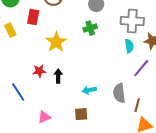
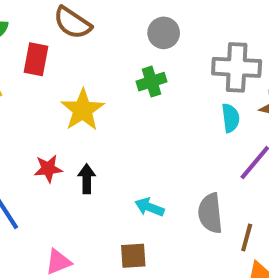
cyan arrow: (89, 90) -> (149, 207), turned 32

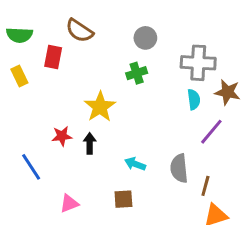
yellow star: (83, 110) -> (100, 107), moved

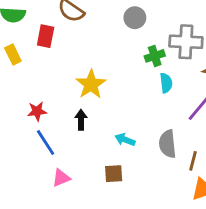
green cross: (137, 73) -> (155, 56), moved
cyan semicircle: (194, 99) -> (166, 83), moved
red star: (62, 136) -> (37, 111), moved
blue line: (31, 167) -> (46, 142), moved

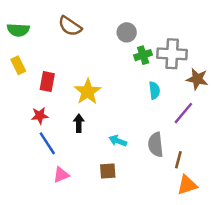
red rectangle: (46, 36) -> (47, 82), moved
green cross: (155, 56) -> (143, 55), moved

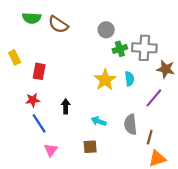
green semicircle: (18, 30) -> (32, 18), moved
yellow star: (88, 92) -> (105, 80), moved
pink triangle: (61, 175) -> (51, 150), turned -32

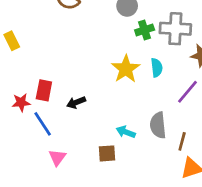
red rectangle: (39, 71) -> (44, 90), moved
red star: (33, 100) -> (21, 102), moved
black arrow: (66, 106) -> (76, 102), turned -112
cyan arrow: (99, 121) -> (126, 132), moved

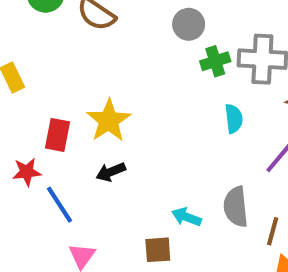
yellow star: (126, 69) -> (109, 121), moved
red rectangle: (44, 90) -> (57, 135), moved

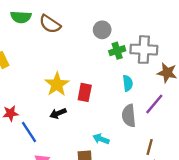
red rectangle: (57, 135) -> (85, 92), moved
gray semicircle: (236, 207) -> (129, 116), moved

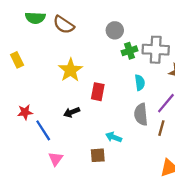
yellow star: (57, 84) -> (70, 70), moved
brown line: (150, 147) -> (161, 128), moved

